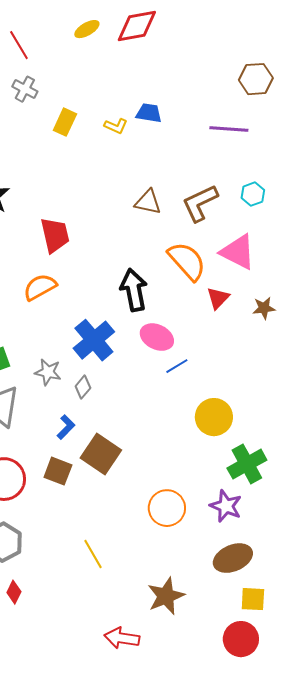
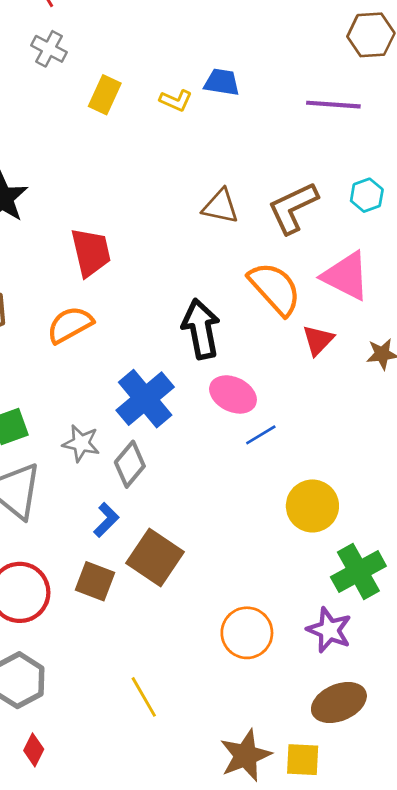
gray diamond: (83, 387) -> (130, 464), size x1.4
yellow square: (253, 599) -> (303, 760), moved

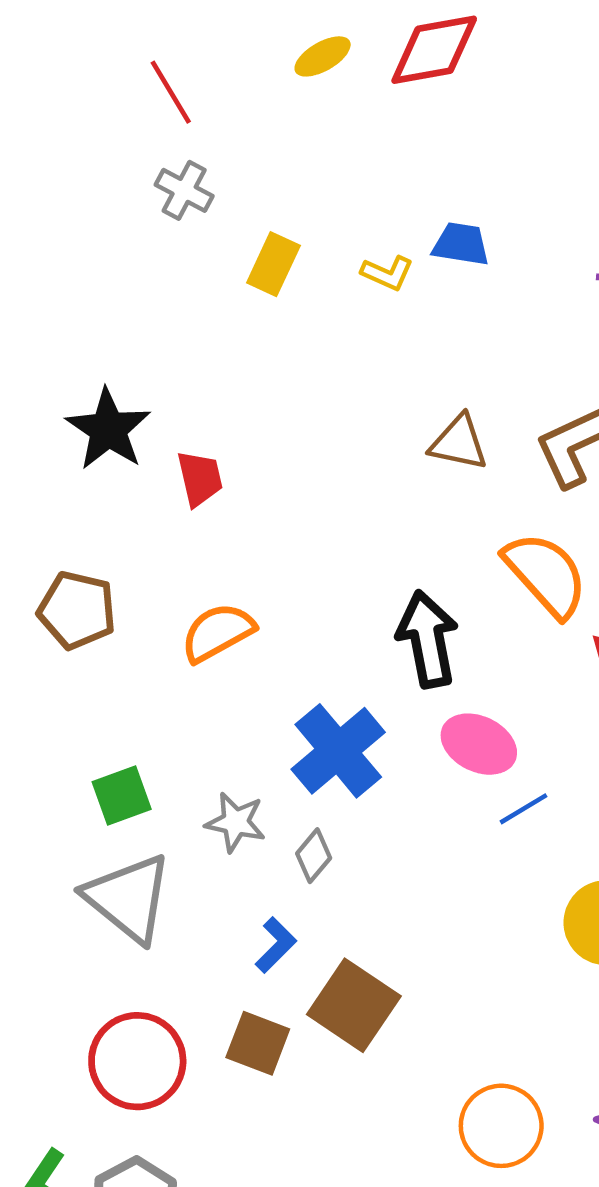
red trapezoid: (91, 252) -> (200, 478), moved, size x0.7
gray diamond: (130, 464) -> (314, 856), size x0.7

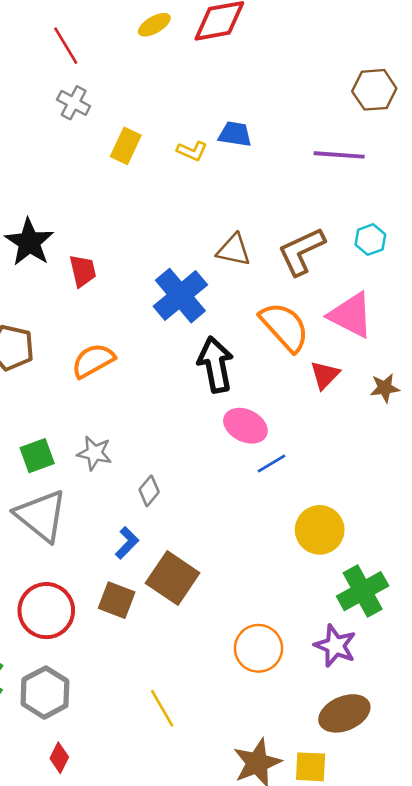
blue cross: (338, 751) -> (180, 296), moved
gray star: (235, 822) -> (94, 453), moved

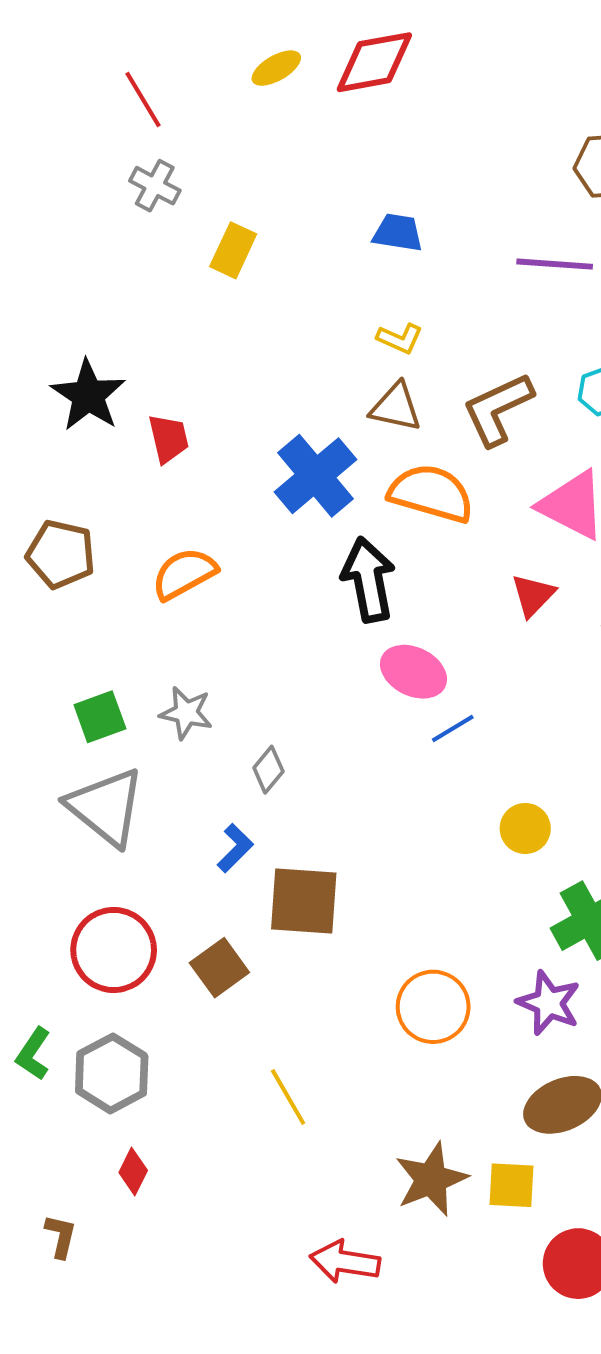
yellow L-shape: (192, 151) -> (400, 339), moved
orange semicircle: (284, 327) -> (431, 493), moved, turned -32
yellow circle: (320, 530) -> (525, 828), size x0.7
brown square: (173, 578) -> (304, 901), turned -30
brown square: (117, 600) -> (219, 968), moved, turned 33

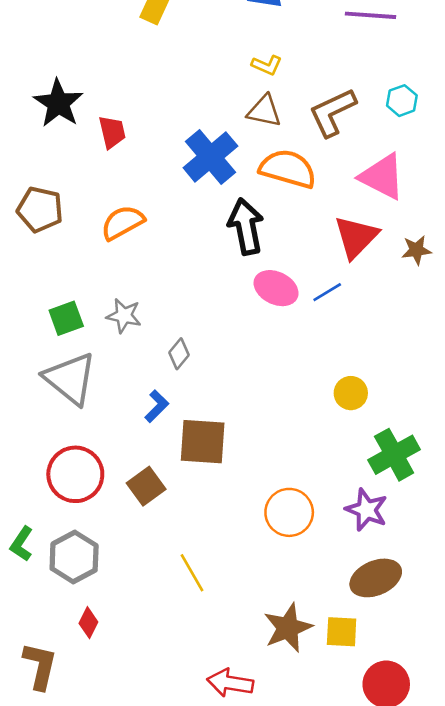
red triangle: (533, 595) -> (356, 237), size x1.5
blue line: (453, 729) -> (327, 292), moved
brown L-shape: (61, 1236) -> (40, 666), size x1.6

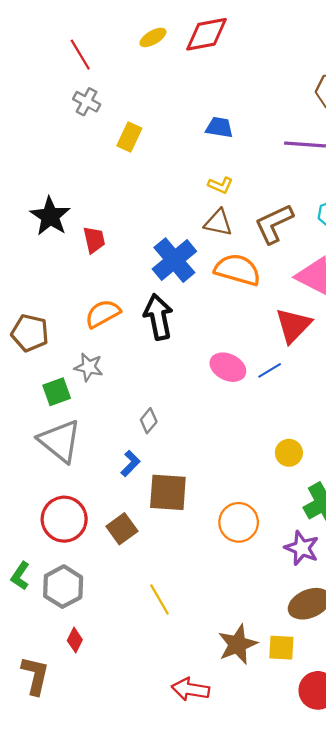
brown pentagon: (40, 209) -> (30, 333), moved
black arrow: (246, 226) -> (158, 317), moved
gray star: (124, 316) -> (89, 367), moved
orange circle: (289, 512) -> (239, 522), moved

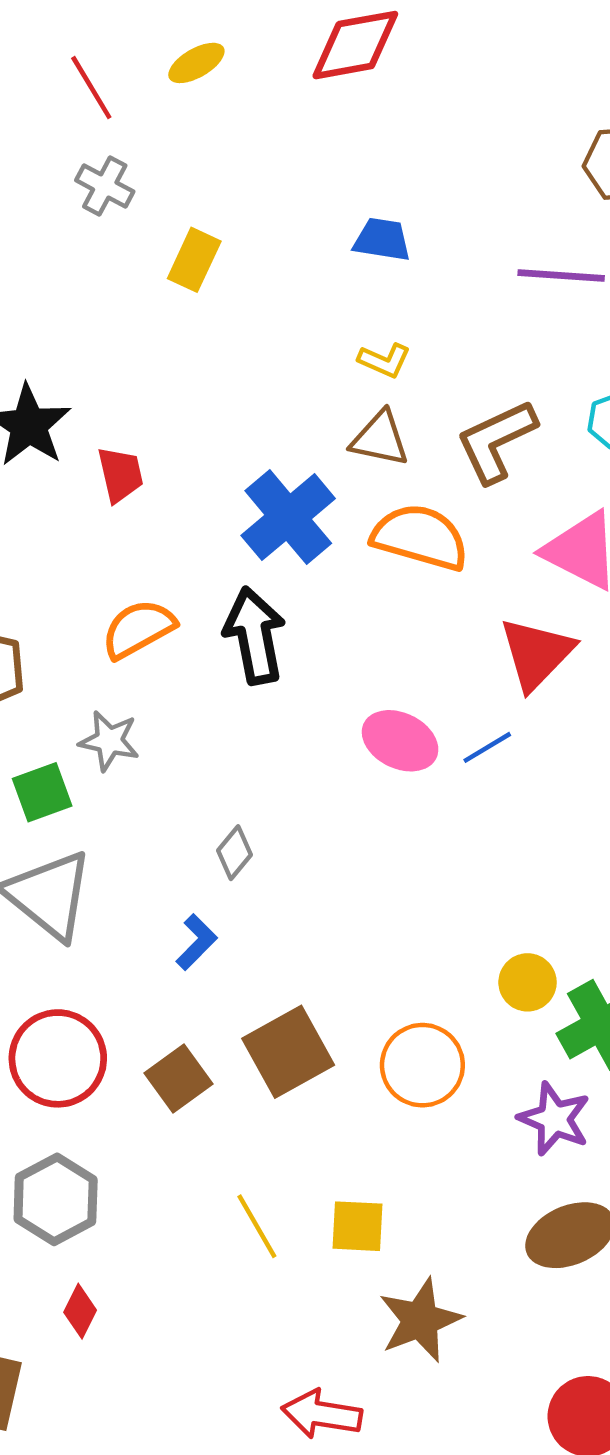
yellow ellipse: (153, 37) -> (196, 63), moved
yellow circle: (289, 453) -> (528, 982), moved
brown square: (168, 492) -> (288, 1052), moved, turned -33
yellow square: (281, 648) -> (358, 1226), moved

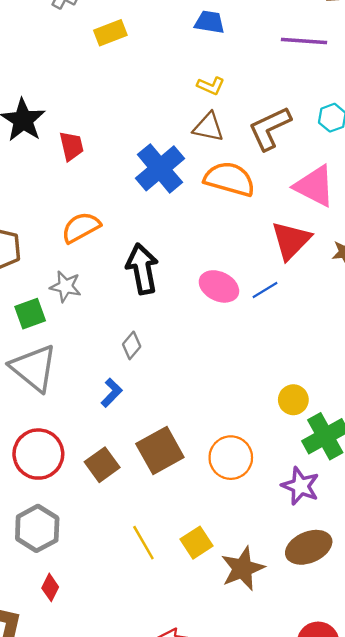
yellow rectangle: (194, 260) -> (110, 33), turned 44
black arrow: (255, 636) -> (142, 269), moved
yellow circle: (528, 982) -> (293, 400), moved
yellow square: (358, 1226) -> (197, 543), turned -36
brown star: (420, 1320) -> (243, 569), moved

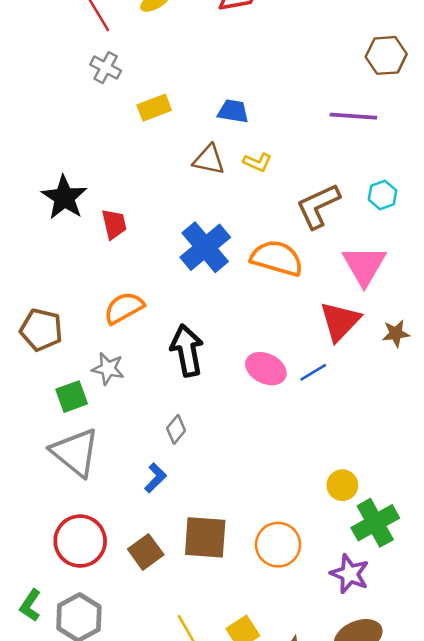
blue trapezoid: (210, 22) -> (233, 111), moved
brown triangle: (208, 127) -> (209, 160), moved
pink triangle: (315, 186) -> (364, 265), turned 33
brown square: (160, 451) -> (205, 537), turned 33

